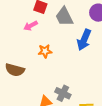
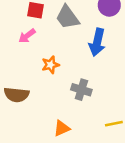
gray cross: (63, 93) -> (81, 90), moved

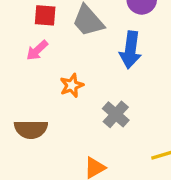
gray cross: (81, 90) -> (116, 114), turned 30

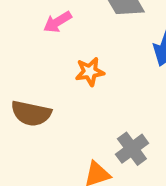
gray cross: (116, 114) -> (132, 149), moved

